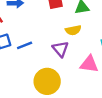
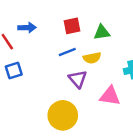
blue line: (25, 45) -> (67, 52), moved

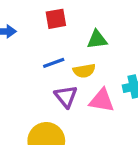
red square: (72, 26) -> (56, 19), moved
pink triangle: (110, 96) -> (102, 100), moved

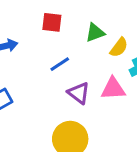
red square: (56, 19) -> (52, 22), turned 30
yellow semicircle: (84, 71) -> (119, 47), moved, turned -30

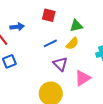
yellow semicircle: (119, 47) -> (72, 44), moved
pink triangle: (113, 89) -> (83, 78), moved, turned -36

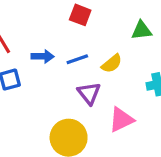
green triangle: (76, 26) -> (141, 30), moved
blue arrow: (17, 27) -> (43, 56), moved

